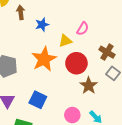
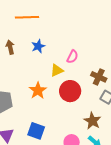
blue star: (42, 25) -> (38, 46), moved
orange star: (44, 59) -> (38, 90), size x0.7
brown star: (89, 86) -> (92, 121), moved

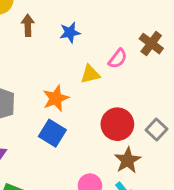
brown cross: (99, 77) -> (151, 44), moved
red circle: (70, 91) -> (117, 124), moved
blue square: (36, 131) -> (52, 133), moved

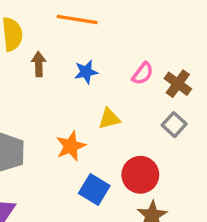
pink semicircle: (118, 59) -> (143, 74), moved
gray square: (157, 130) -> (174, 125), moved
blue square: (52, 133) -> (94, 189), moved

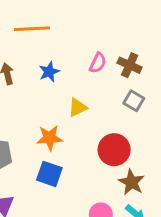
orange star: (71, 146) -> (50, 138), turned 30
blue square: (94, 189) -> (49, 174), moved

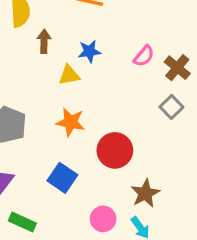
yellow triangle: (77, 107) -> (69, 75), moved
red circle: (114, 150) -> (115, 150), moved
blue square: (49, 174) -> (62, 178), moved

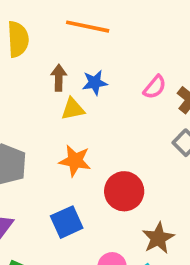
brown arrow: (44, 41) -> (59, 78), moved
blue square: (62, 178) -> (67, 222), turned 32

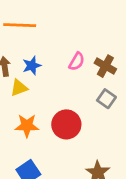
red circle: (124, 191) -> (66, 124), moved

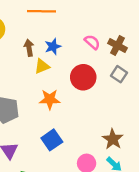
pink semicircle: (77, 61) -> (92, 42), turned -77
red circle: (66, 124) -> (83, 77), moved

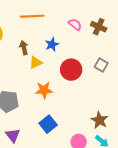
pink semicircle: (92, 42) -> (75, 24), moved
brown cross: (117, 46) -> (99, 27), moved
blue star: (53, 47) -> (52, 44), moved

